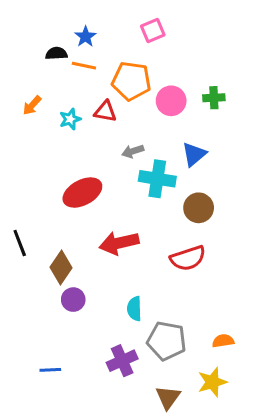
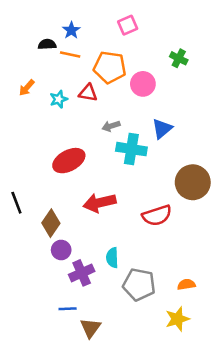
green cross: (214, 98) -> (179, 58), moved, turned 30
brown circle: (199, 208) -> (193, 182), moved, size x1.4
purple cross: (122, 361) -> (82, 273), moved
blue line: (50, 370) -> (68, 309), moved
brown triangle: (168, 397) -> (91, 328), moved

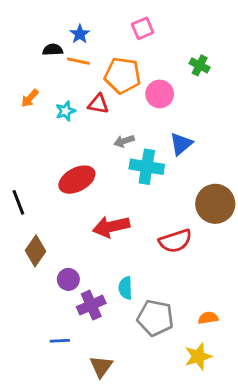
black line: (16, 203) -> (18, 202), moved
brown diamond: (51, 223) -> (36, 251), moved
blue line: (68, 309) -> (60, 341), moved

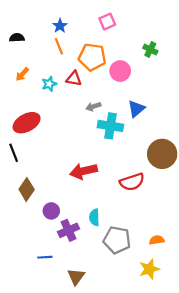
black semicircle: (53, 50) -> (17, 38), moved
orange line: (78, 61) -> (59, 46), turned 56
red ellipse: (77, 180) -> (27, 123), moved

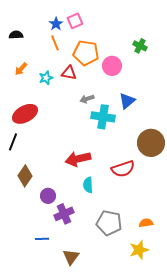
pink square: (107, 22) -> (75, 21), moved
black line: (14, 153) -> (13, 142), turned 42
cyan semicircle: (94, 217) -> (88, 185), moved

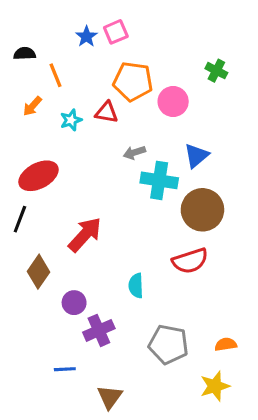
orange line: (55, 43) -> (56, 75), moved
brown circle: (151, 143) -> (202, 210), moved
red arrow: (78, 159) -> (85, 235), moved, turned 145

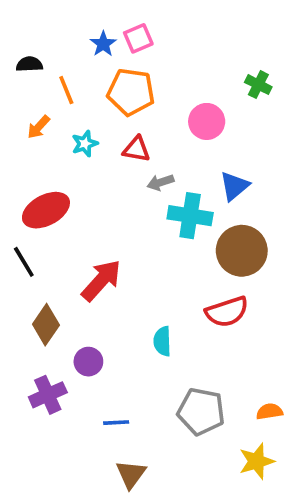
orange pentagon: (133, 81) -> (131, 92), moved
red triangle: (107, 112) -> (136, 149), moved
black line: (20, 219) -> (24, 262), turned -52
purple cross: (99, 330) -> (48, 395), moved
blue line: (65, 369) -> (116, 423), moved

